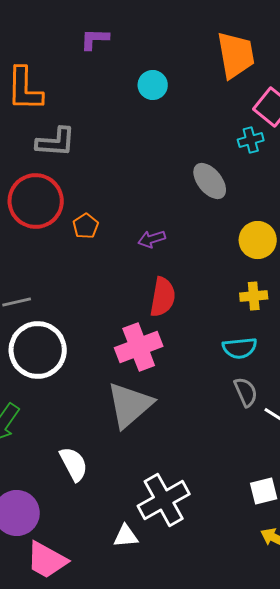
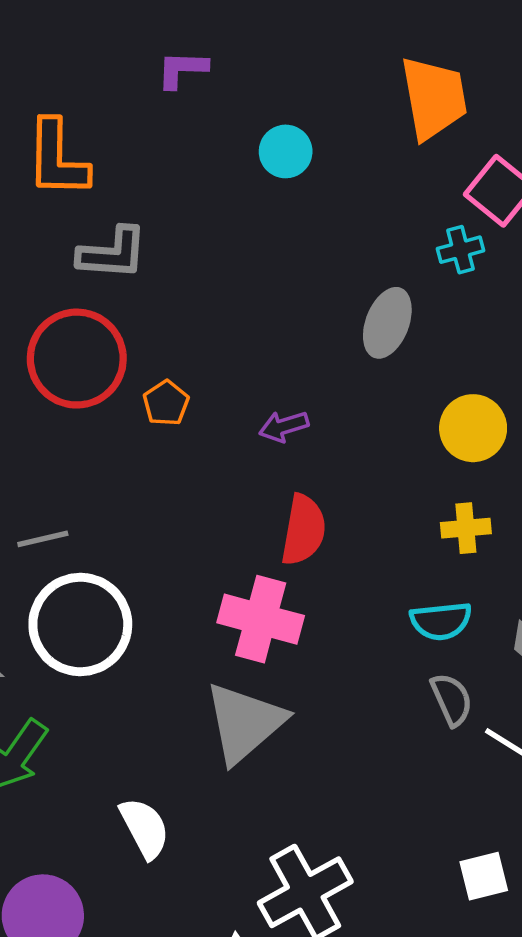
gray ellipse: (210, 181) -> (387, 323), turned 60
pink cross: (139, 347) -> (261, 619), turned 36

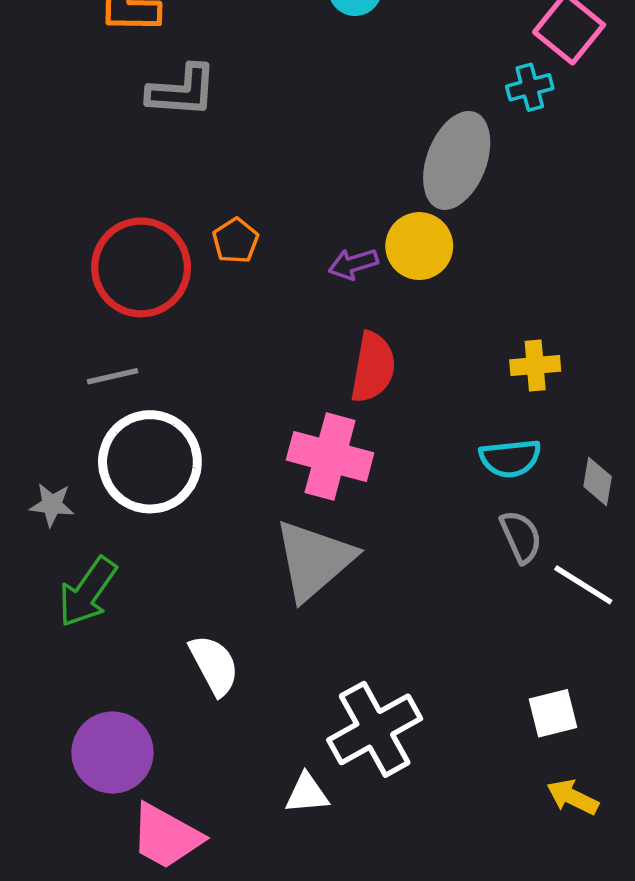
gray ellipse: (387, 323) -> (457, 160), size x1.4
red circle: (77, 359) -> (141, 267), moved
yellow circle: (473, 428) -> (419, 246), moved

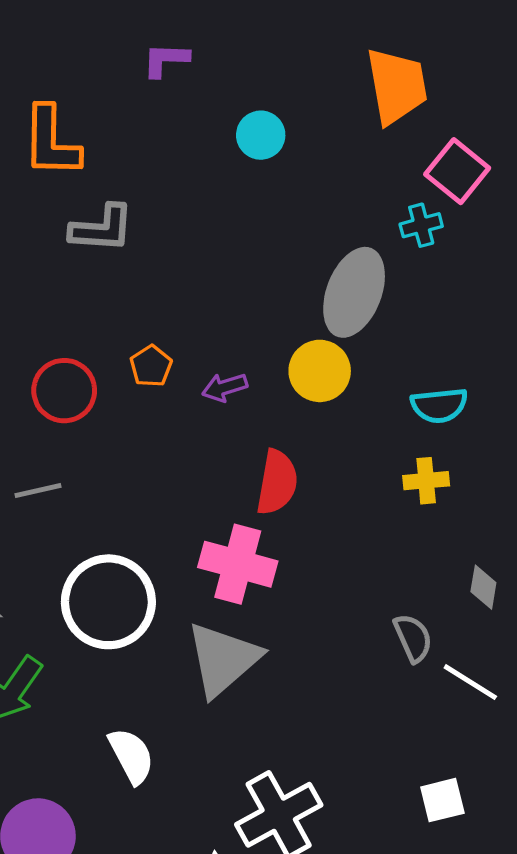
purple arrow: (353, 264) -> (225, 387), moved
red circle: (141, 267) -> (64, 391), size x0.7
cyan semicircle: (510, 458) -> (439, 405), moved
white circle: (150, 462) -> (108, 602), moved

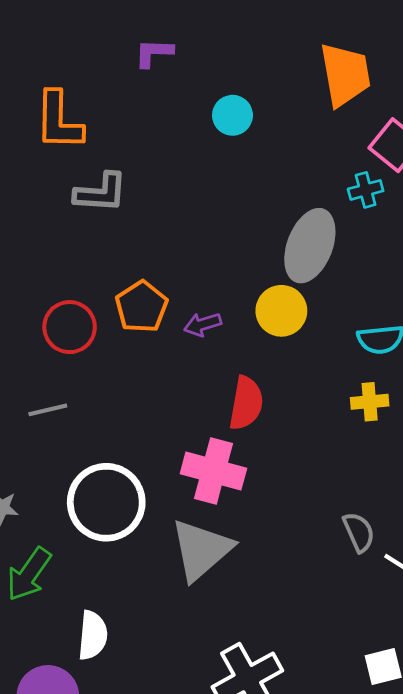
orange pentagon: (151, 366) -> (142, 307), size x1.5
white semicircle: (131, 756) -> (93, 635), moved, turned 33

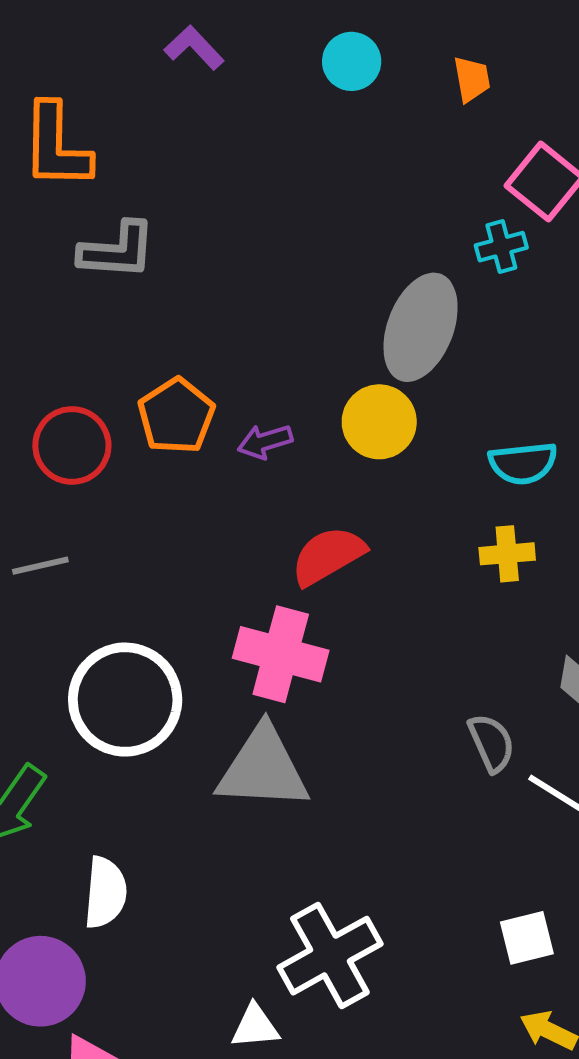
purple L-shape: (154, 53) -> (194, 48), turned 45
orange trapezoid: (345, 75) -> (472, 79), size x0.5
cyan circle: (232, 115) -> (352, 61), moved
red semicircle: (246, 403) -> (328, 556), turned -130
gray triangle: (201, 550) -> (263, 768), turned 44

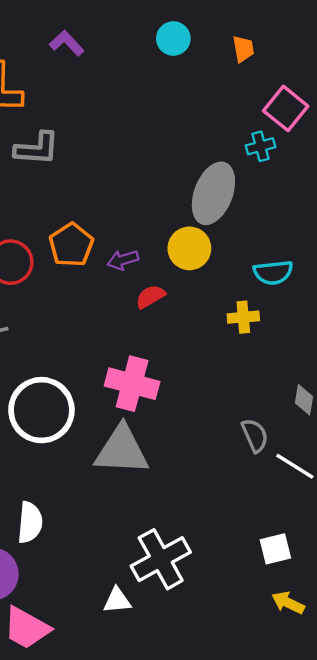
purple L-shape: (194, 48) -> (67, 43), moved
yellow cross: (507, 554) -> (243, 317), moved
red semicircle: (328, 556) -> (150, 297), moved, size x0.7

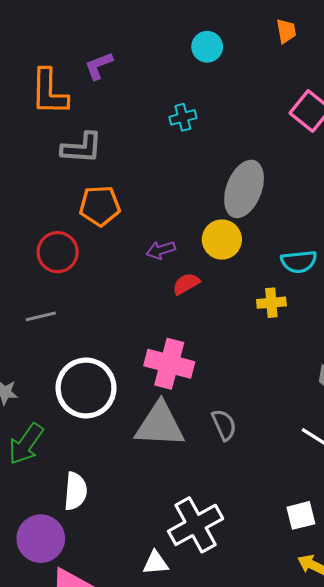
purple L-shape: (67, 43) -> (99, 66), moved, turned -68
orange trapezoid: (243, 49) -> (286, 31), moved
cyan cross: (260, 146) -> (183, 117), moved
orange pentagon: (71, 245) -> (100, 206), moved, turned 30
gray semicircle: (255, 435) -> (224, 425), moved

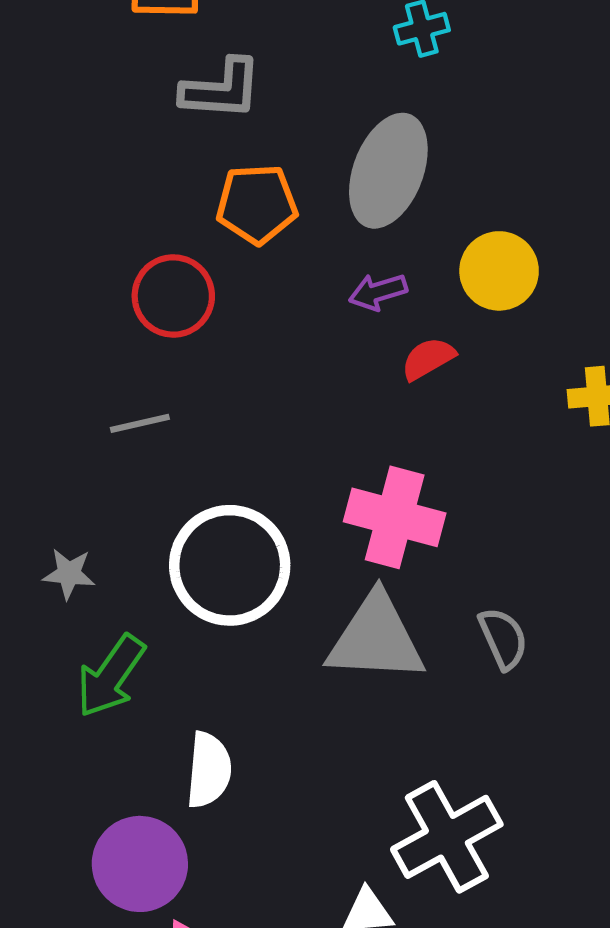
gray ellipse: (244, 189) -> (388, 171), moved

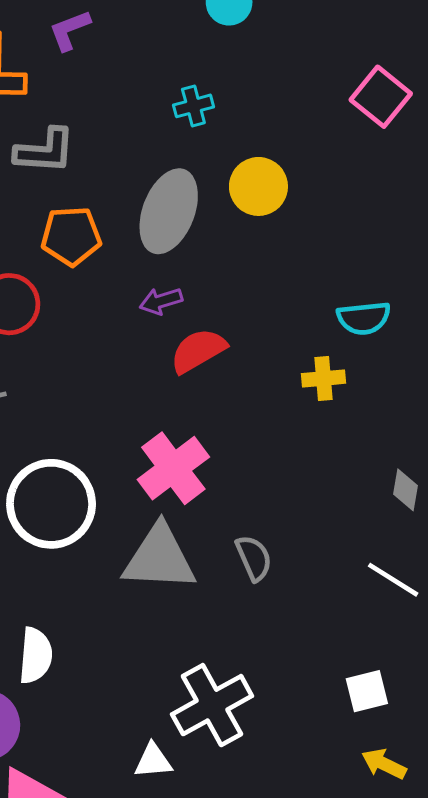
yellow circle: (499, 271) -> (258, 186), moved
red semicircle: (428, 359) -> (198, 351), size x1.4
pink cross: (395, 517) -> (173, 468), turned 38

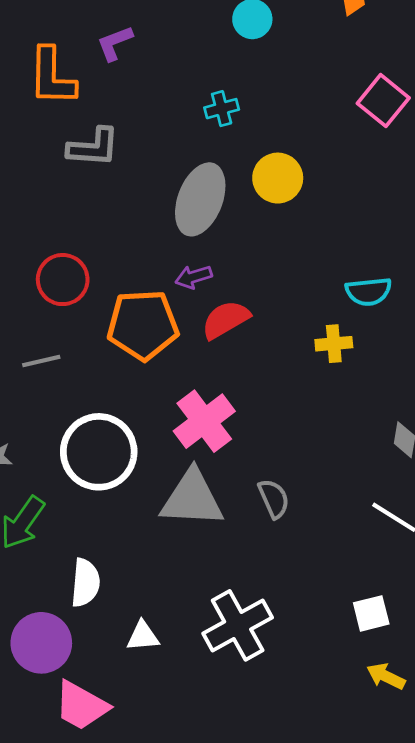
orange pentagon: (71, 236) -> (143, 325), moved, size x1.4
white triangle: (153, 761) -> (143, 636), moved

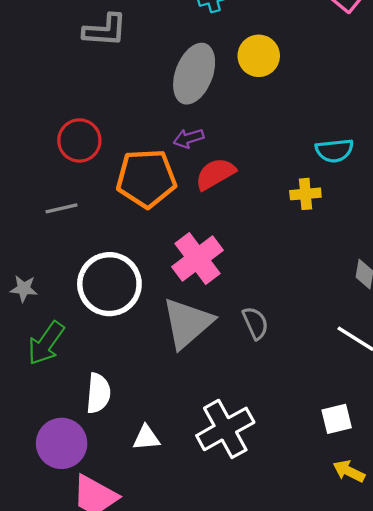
gray triangle: (192, 499) -> (187, 323), turned -44

